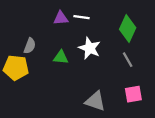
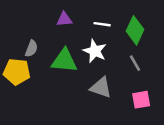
white line: (82, 17) -> (102, 24), moved
green triangle: (61, 57) -> (64, 61), size x1.6
gray triangle: (95, 101) -> (101, 88), moved

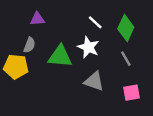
purple triangle: (64, 19) -> (37, 19), moved
white line: (102, 24) -> (95, 22), turned 35

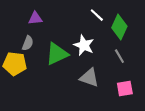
white line: (95, 22) -> (97, 15), moved
green triangle: (60, 56) -> (57, 54), turned -30

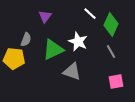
purple triangle: (35, 18) -> (45, 17), moved, turned -48
gray triangle: (89, 78) -> (72, 72), moved

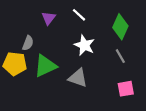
white line: (90, 14) -> (79, 15), moved
green triangle: (53, 50) -> (45, 66), moved

